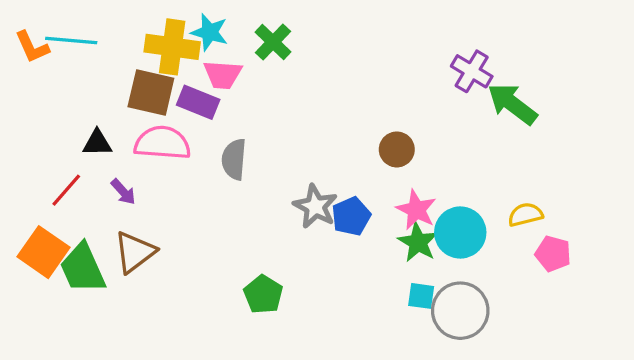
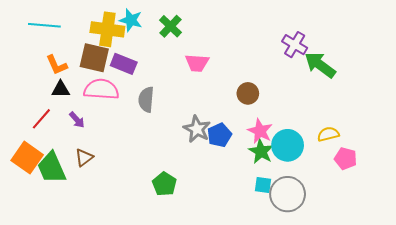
orange L-shape: (32, 47) -> (57, 65), moved
pink trapezoid: (223, 75) -> (197, 63), moved
brown triangle: (135, 252) -> (84, 158), size x0.7

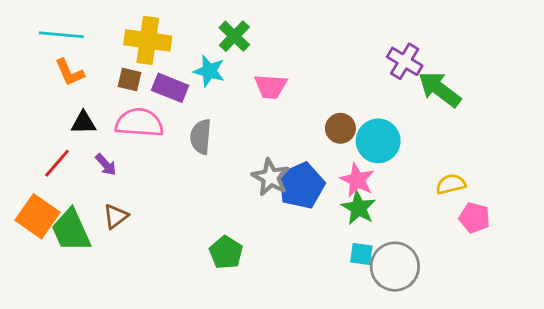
cyan star: (131, 20) -> (209, 71), moved
brown square: (94, 58) -> (130, 79), size x0.6
orange L-shape: (57, 65) -> (70, 72), moved
blue pentagon: (219, 135) -> (301, 186), size x1.4
cyan circle: (288, 145) -> (378, 141), moved

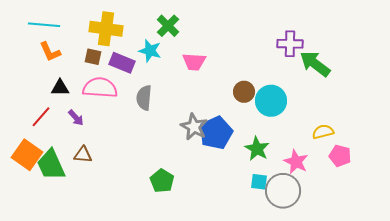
purple cross: (405, 61) -> (290, 44), turned -30
pink star: (357, 180) -> (296, 162), moved
brown triangle: (116, 216) -> (83, 155), turned 42

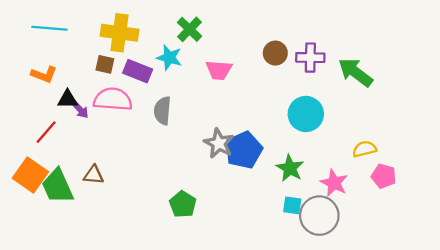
purple cross: (290, 44) -> (310, 58), moved
orange L-shape: (50, 52) -> (44, 74), moved, turned -45
brown circle: (244, 92) -> (275, 53), moved
purple arrow: (76, 118) -> (80, 109), moved

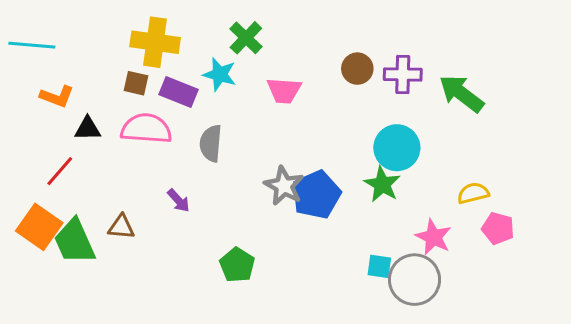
cyan line: (50, 28) -> (32, 45), moved
purple arrow: (80, 109) -> (179, 200), moved
green star: (290, 168) -> (382, 184), moved

